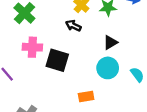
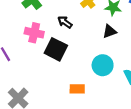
black arrow: (73, 26) -> (65, 22), moved
black triangle: (110, 42) -> (110, 31), moved

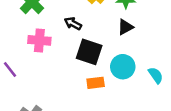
black square: (56, 49) -> (89, 52), moved
orange rectangle: (77, 89) -> (96, 83), moved

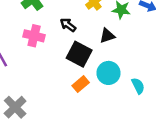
black triangle: (125, 27) -> (107, 36), moved
orange rectangle: (96, 83) -> (81, 84), turned -42

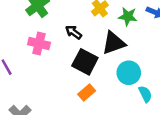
black triangle: (107, 36) -> (114, 43), size x1.5
cyan circle: (108, 73) -> (129, 73), moved

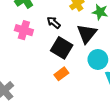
black triangle: (114, 43) -> (87, 34), turned -35

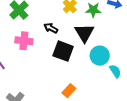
orange rectangle: (61, 74) -> (69, 91), moved

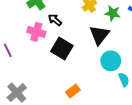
black arrow: (51, 28) -> (55, 20), moved
black square: (63, 51) -> (62, 49), moved

